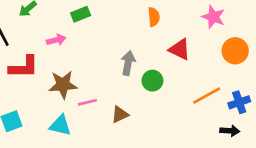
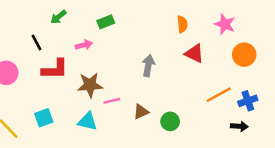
orange semicircle: (154, 17) -> (182, 24), moved
green circle: (152, 81) -> (170, 121), moved

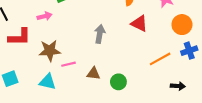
blue cross: (248, 101) -> (189, 51), moved
brown triangle: (141, 112) -> (93, 74), turned 32

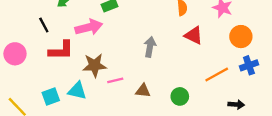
pink arrow: (44, 16) -> (89, 27), size x1.6
cyan triangle: (48, 82) -> (77, 91), moved
green circle: (118, 82) -> (180, 96), moved

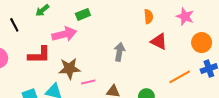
black line: (44, 25) -> (14, 25), moved

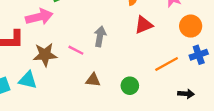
red triangle: (159, 41) -> (144, 25), turned -48
pink line: (88, 82) -> (76, 50), moved, turned 40

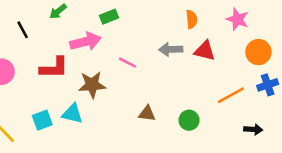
red triangle: (144, 25) -> (205, 51), turned 36
gray arrow: (100, 36) -> (171, 49), moved, turned -102
pink line: (76, 50) -> (127, 63), moved

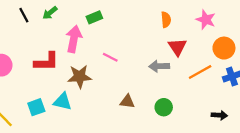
black line: (23, 30) -> (24, 15), moved
pink arrow: (85, 42) -> (74, 39), turned -65
gray arrow: (171, 49) -> (159, 66), moved
red triangle: (205, 51) -> (177, 47), turned 42
orange line: (231, 95) -> (200, 72), moved

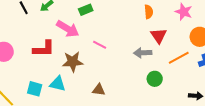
pink arrow: (74, 39) -> (68, 29), turned 110
brown triangle: (127, 102) -> (99, 90), moved
cyan square: (36, 107) -> (35, 89), turned 35
green circle: (164, 107) -> (155, 79), moved

